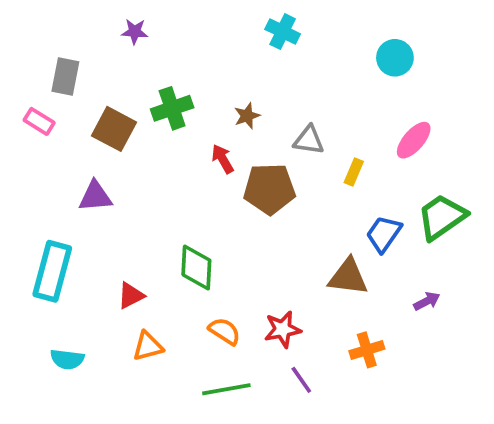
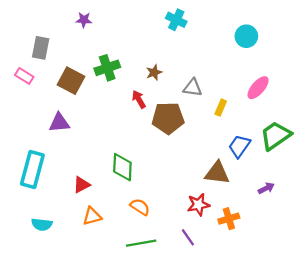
red star: (283, 329) -> (198, 205), moved

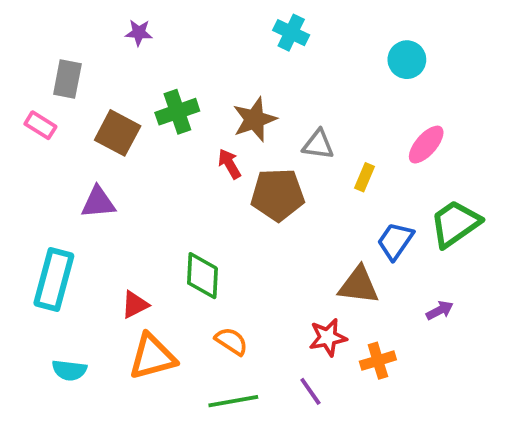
brown star: (154, 72) -> (254, 119), size x1.6
orange triangle: (92, 216) -> (152, 357), size x1.5

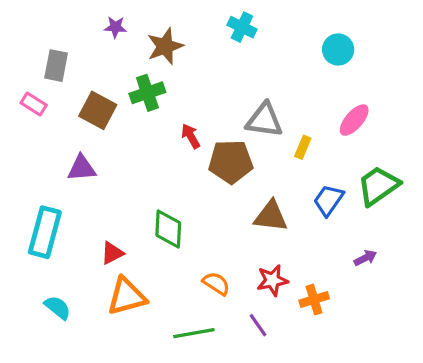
brown star: (254, 119) -> (165, 46), moved
gray triangle: (318, 145) -> (264, 120), size x1.4
brown triangle: (359, 285) -> (271, 216), moved
orange semicircle: (231, 341) -> (216, 283), moved
cyan semicircle: (69, 370) -> (58, 308), turned -148

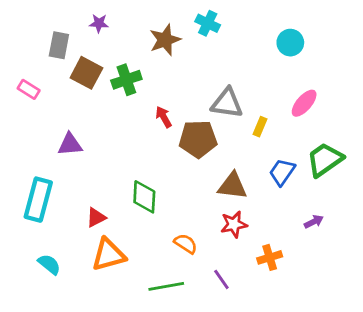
brown star: (165, 46) -> (165, 40), moved
gray rectangle: (56, 66) -> (59, 45), moved
brown square: (98, 110) -> (86, 73), moved
red star: (272, 280) -> (234, 224), moved

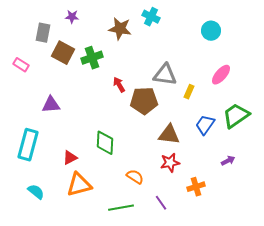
brown star: (165, 40) -> (120, 29), turned 30

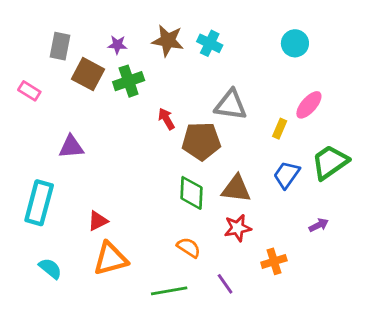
purple star: (72, 17) -> (117, 45), moved
cyan cross: (151, 17) -> (210, 43), moved
yellow rectangle: (189, 92) -> (280, 129), moved
green diamond: (105, 143) -> (191, 193), moved

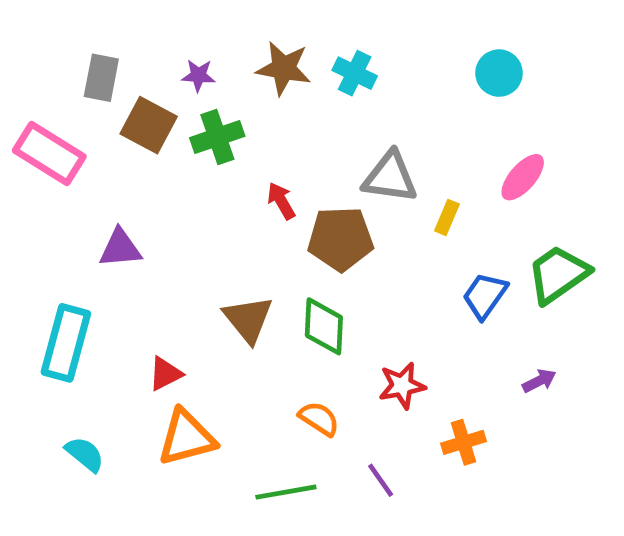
pink rectangle: (29, 91) -> (49, 154), size x1.8
yellow rectangle: (280, 129) -> (447, 217), moved
brown triangle: (236, 189) -> (248, 319), moved, turned 44

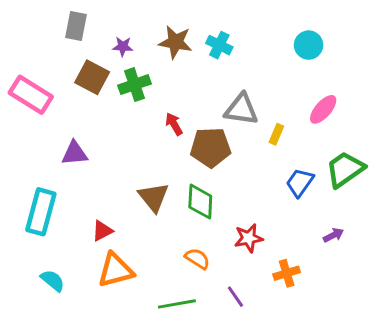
gray rectangle: (101, 78) -> (76, 26), moved

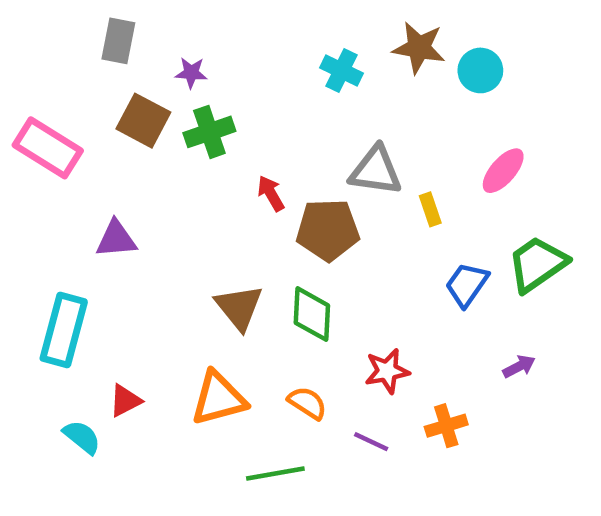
brown star: (175, 42) -> (419, 48), moved
yellow rectangle: (276, 134) -> (430, 209), turned -42
red triangle: (102, 231) -> (125, 401), moved
orange triangle: (115, 270) -> (219, 398), moved
purple line: (235, 297) -> (371, 442), moved, turned -30

